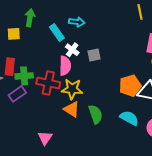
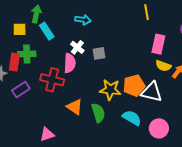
cyan rectangle: (57, 32) -> (47, 31), moved
green cross: (24, 76) -> (27, 54), moved
yellow star: (72, 89) -> (110, 90), moved
pink triangle: (45, 138) -> (47, 134), turned 35

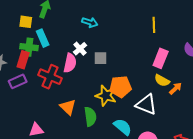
cyan rectangle: (47, 31) -> (43, 38), moved
red rectangle: (14, 62) -> (23, 60), moved
orange pentagon: (134, 85) -> (120, 87), moved

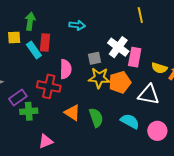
green cross: (29, 47) -> (29, 111), moved
white cross: (80, 49) -> (118, 47), moved, size x1.5
pink rectangle: (161, 58) -> (135, 57), moved
red rectangle: (23, 60) -> (45, 43), moved
yellow star: (106, 96) -> (99, 78), moved

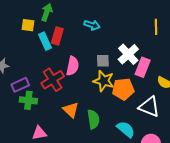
red cross: (49, 86) -> (53, 80), turned 35

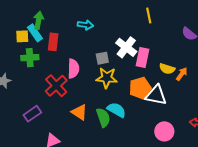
cyan rectangle: (45, 41) -> (35, 33), moved
purple rectangle: (20, 85) -> (32, 114), moved
orange pentagon: (123, 89) -> (140, 88), moved
green cross: (28, 100) -> (30, 58), moved
cyan semicircle: (126, 129) -> (116, 110), moved

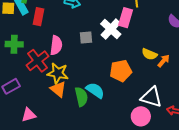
pink rectangle: (143, 57) -> (126, 18), moved
green cross: (30, 58) -> (14, 44), moved
yellow star: (107, 78) -> (58, 73), moved
white triangle: (156, 95) -> (151, 97), moved

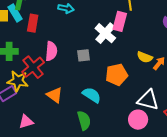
gray square: (86, 38) -> (84, 55), moved
yellow star: (58, 73) -> (18, 81), moved
green semicircle: (81, 97) -> (84, 120), moved

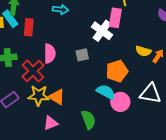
yellow star: (18, 81) -> (39, 96), moved
cyan semicircle: (92, 95) -> (106, 92), moved
pink circle: (138, 120) -> (120, 102), moved
pink triangle: (26, 122) -> (51, 123), moved

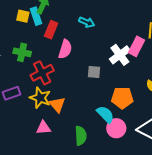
pink semicircle: (50, 53) -> (65, 49), moved

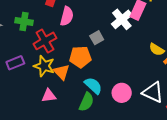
gray square: (94, 72) -> (97, 38), turned -32
orange pentagon: (122, 98) -> (80, 57), moved
cyan semicircle: (105, 114) -> (93, 86), moved
green semicircle: (81, 136) -> (86, 102), turned 30

